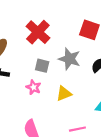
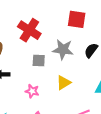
pink star: (34, 87) -> (32, 91), moved

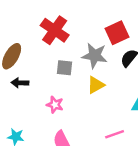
red square: (77, 19) -> (117, 33), moved, turned -36
yellow triangle: (64, 83) -> (96, 85), moved

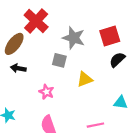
red cross: (55, 30) -> (36, 21), moved
gray star: (95, 56) -> (74, 38), moved

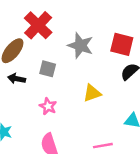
red square: (110, 36) -> (122, 44), turned 30
gray square: (59, 60) -> (48, 69), moved

